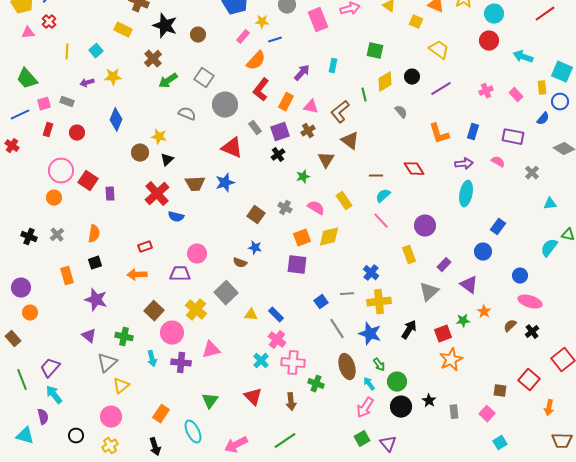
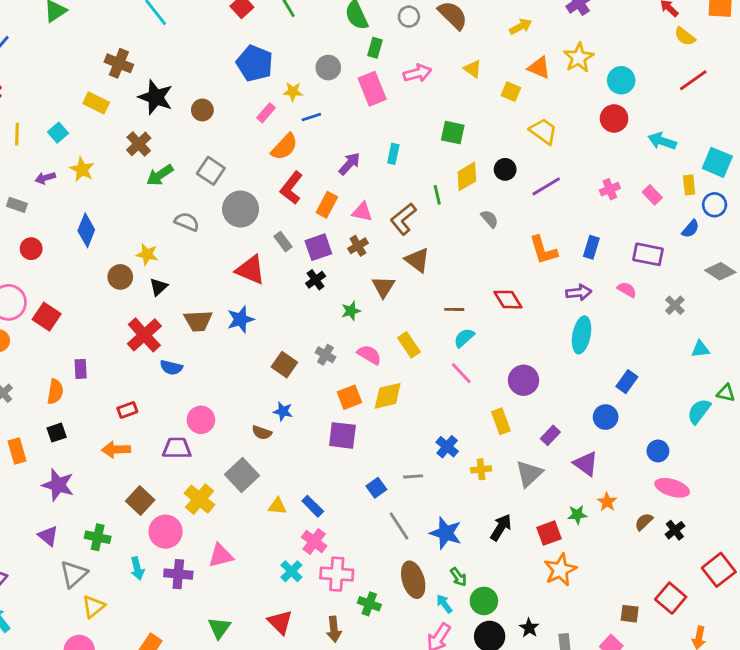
yellow star: (113, 77) -> (82, 169), turned 30
purple rectangle: (110, 194) -> (81, 369), moved
yellow cross: (379, 302) -> (481, 469), moved, size x0.6

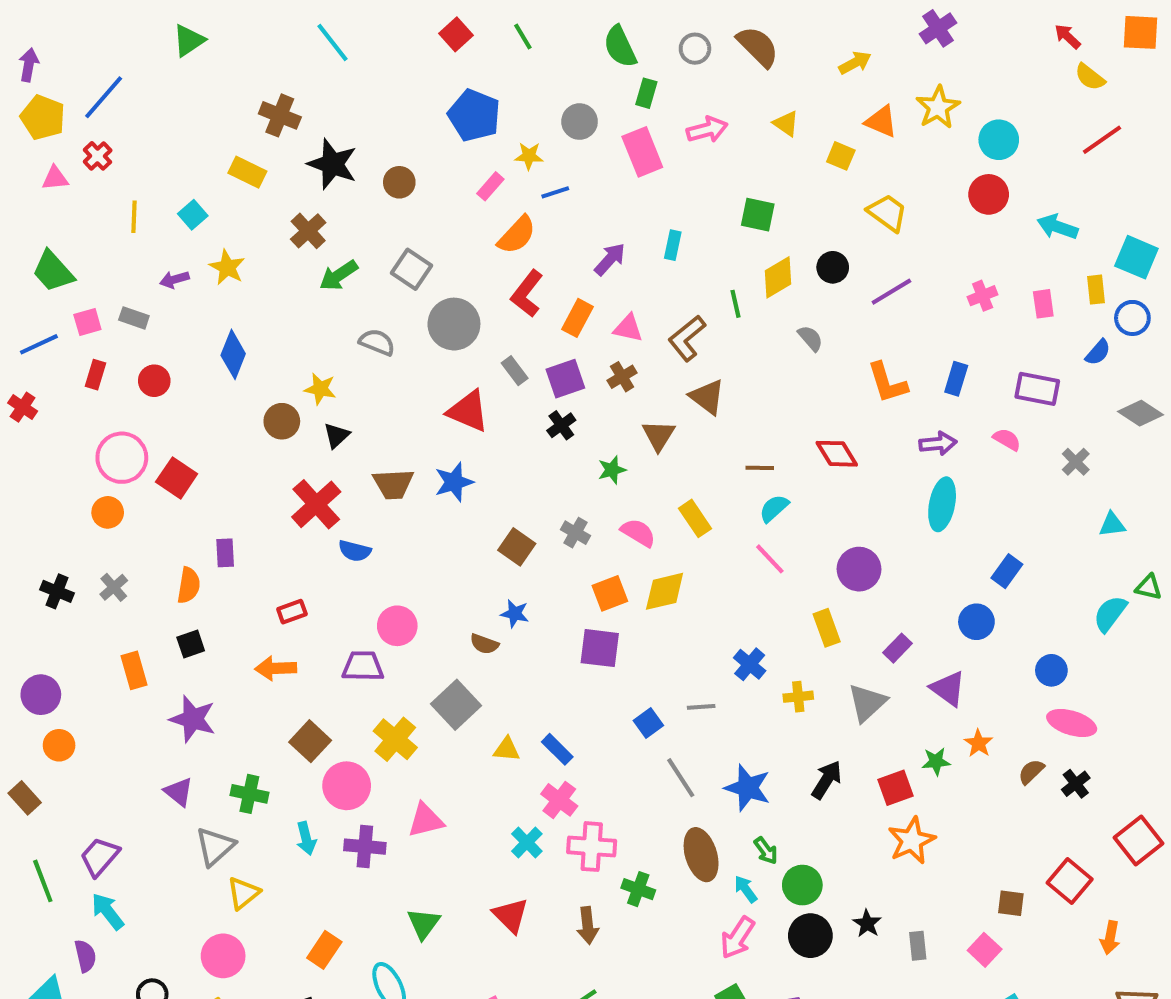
pink rectangle: (652, 195) -> (1043, 304), turned 36

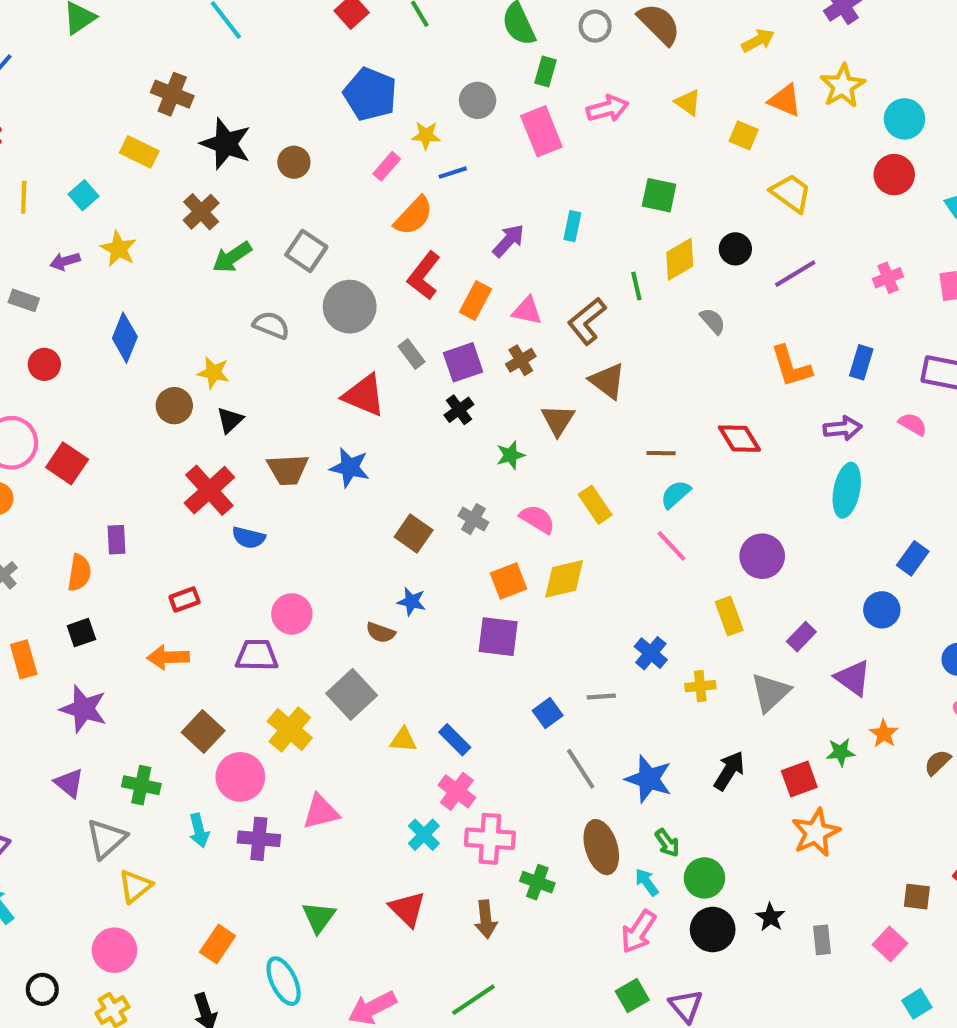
blue star: (454, 482) -> (350, 468), turned 30

